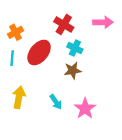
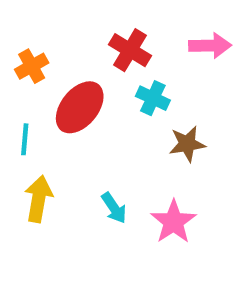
cyan line: (12, 58) -> (25, 139), moved
brown star: (73, 70) -> (187, 144), moved

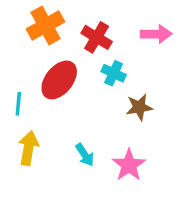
orange cross: (32, 66) -> (46, 25), moved, size x1.5

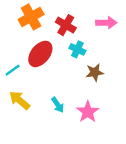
cyan line: (18, 104) -> (13, 70), turned 49
yellow arrow: (29, 148) -> (20, 100), turned -60

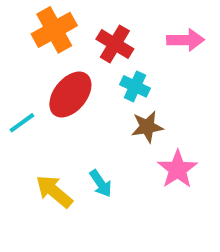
brown star: (95, 72) -> (147, 127), moved
yellow arrow: (20, 100) -> (54, 191), moved
pink star: (88, 112) -> (177, 169), moved

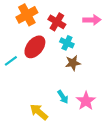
pink star: (177, 169) -> (86, 101), moved
cyan arrow: (101, 183) -> (63, 97), moved
yellow arrow: (54, 191) -> (39, 112), moved

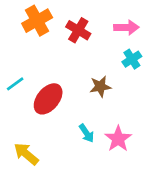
cyan cross: (67, 43) -> (132, 59), moved, turned 32
red ellipse: (35, 47) -> (48, 99), moved
yellow arrow: (39, 112) -> (26, 154), moved

